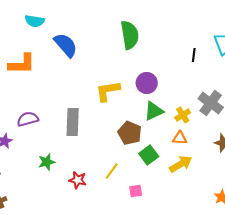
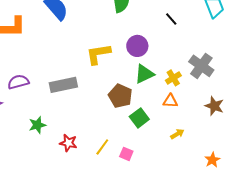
black line: (194, 55) -> (171, 19), moved, turned -48
gray rectangle: (73, 122) -> (63, 85), turned 76
yellow arrow: (181, 164) -> (177, 134), moved, size x0.6
yellow line: (112, 171) -> (102, 147), moved
pink square: (136, 191) -> (126, 154), turned 32

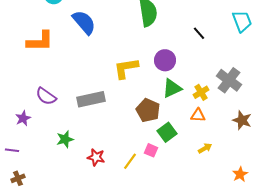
purple semicircle: (18, 82) -> (46, 96), turned -130
pink square: (126, 154) -> (151, 150), moved

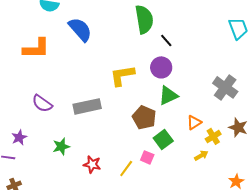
black line: (199, 33) -> (166, 40), moved
yellow cross: (201, 92) -> (213, 136), moved
orange triangle: (198, 115) -> (194, 122), turned -35
purple star: (23, 118) -> (19, 137), moved

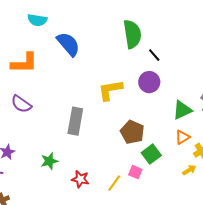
green triangle: (168, 95) -> (182, 110), moved
purple semicircle: (42, 103) -> (21, 104), moved
gray rectangle: (87, 106) -> (75, 121), turned -68

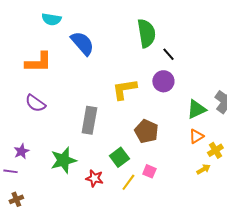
green square: (151, 154) -> (119, 157), moved
green star: (49, 161) -> (63, 160), size x1.5

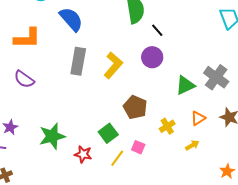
yellow L-shape: (124, 89) -> (113, 65), turned 140
gray rectangle: (89, 120) -> (78, 61), moved
orange triangle: (196, 136) -> (198, 118), moved
yellow cross: (215, 150) -> (167, 126), moved

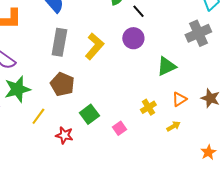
gray cross: (216, 77) -> (198, 33), moved, turned 30
brown pentagon: (135, 107) -> (62, 84), moved
green star: (52, 136) -> (17, 89), moved
pink square: (138, 147) -> (119, 128), turned 32
yellow line: (117, 158) -> (38, 116), moved

